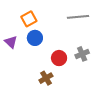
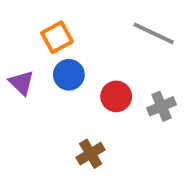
gray line: (78, 17) -> (154, 33), turned 30
red circle: (59, 58) -> (116, 96), moved

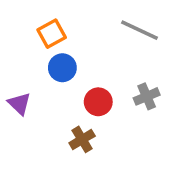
purple triangle: (22, 83) -> (19, 104), moved
red circle: (116, 96) -> (98, 102), moved

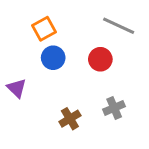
gray cross: (147, 96) -> (114, 108), moved
red circle: (98, 102) -> (100, 59), moved

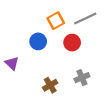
gray line: (119, 26) -> (85, 18), turned -50
orange square: (44, 29) -> (56, 21), moved

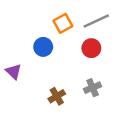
red circle: (72, 43) -> (91, 48), moved

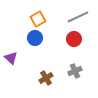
orange square: (63, 23) -> (38, 19), moved

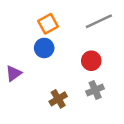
red circle: (74, 39) -> (91, 61), moved
purple triangle: (11, 58) -> (14, 73), turned 40

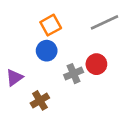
gray cross: (95, 90) -> (74, 74), moved
brown cross: (58, 99) -> (40, 100), moved

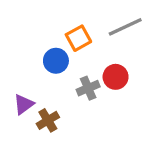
orange square: (51, 25) -> (78, 38), moved
purple triangle: (14, 78) -> (24, 104), moved

